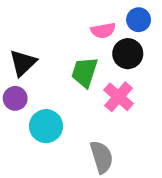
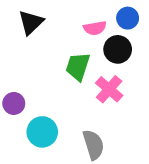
black triangle: (23, 63) -> (31, 22), moved
purple circle: (15, 98) -> (14, 103), moved
cyan circle: (46, 126) -> (42, 132), moved

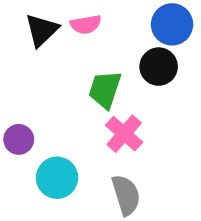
blue circle: (128, 18) -> (172, 24), size x1.4
pink semicircle: (95, 28) -> (86, 24), moved
pink cross: (109, 89) -> (124, 134), moved

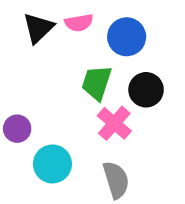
blue circle: (172, 24) -> (127, 37), moved
black circle: (159, 67) -> (146, 90), moved

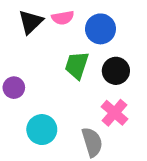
pink cross: (114, 123) -> (114, 113), moved
purple circle: (17, 129) -> (14, 88), moved

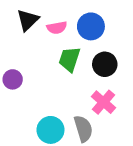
pink semicircle: (63, 18) -> (57, 28), moved
cyan circle: (42, 130) -> (50, 130), moved

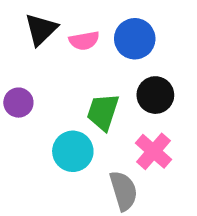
green trapezoid: (69, 59) -> (103, 112), moved
purple circle: (13, 79) -> (18, 103), moved
cyan circle: (50, 130) -> (73, 151), moved

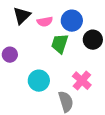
black circle: (155, 95) -> (93, 40), moved
green trapezoid: (103, 112) -> (60, 44), moved

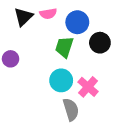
pink semicircle: (45, 22) -> (48, 14), moved
cyan circle: (39, 81) -> (61, 80), moved

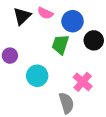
pink semicircle: (48, 14) -> (45, 13), turned 35
cyan circle: (61, 80) -> (37, 76), moved

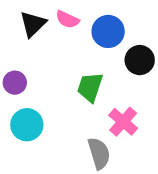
green trapezoid: (60, 44) -> (90, 87), moved
cyan circle: (37, 76) -> (27, 125), moved

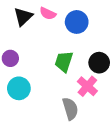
black circle: (140, 60) -> (99, 63), moved

